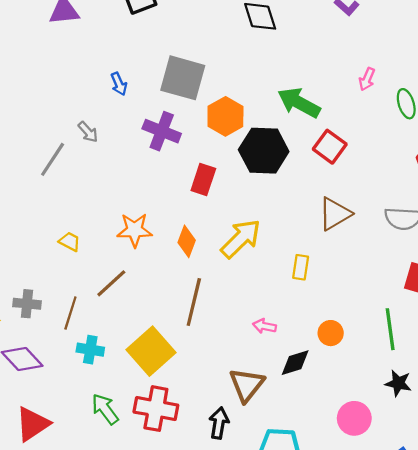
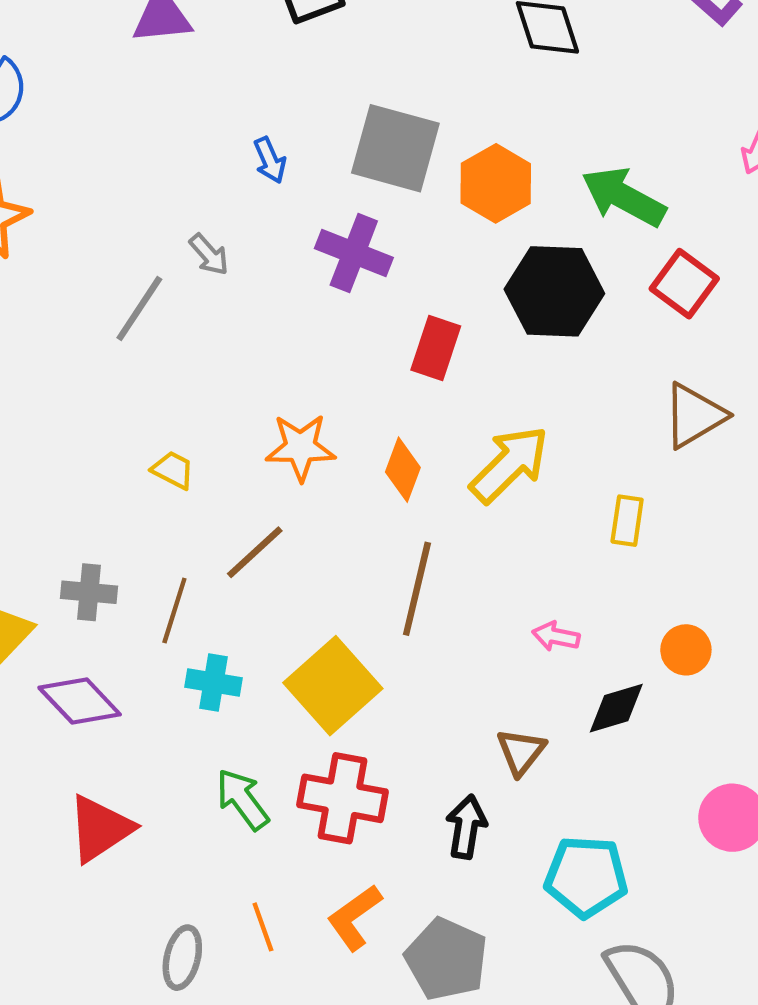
orange hexagon: (225, 116) -> (496, 183), moved
brown triangle: (247, 385) -> (521, 752), size x0.7

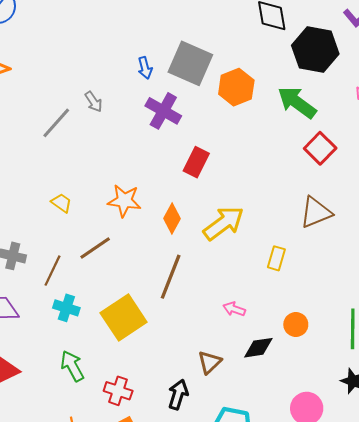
blue arrow: (270, 160) -> (145, 68), moved
black hexagon: (554, 291) -> (315, 50), moved
red cross: (343, 798) -> (118, 391), moved, size x0.7

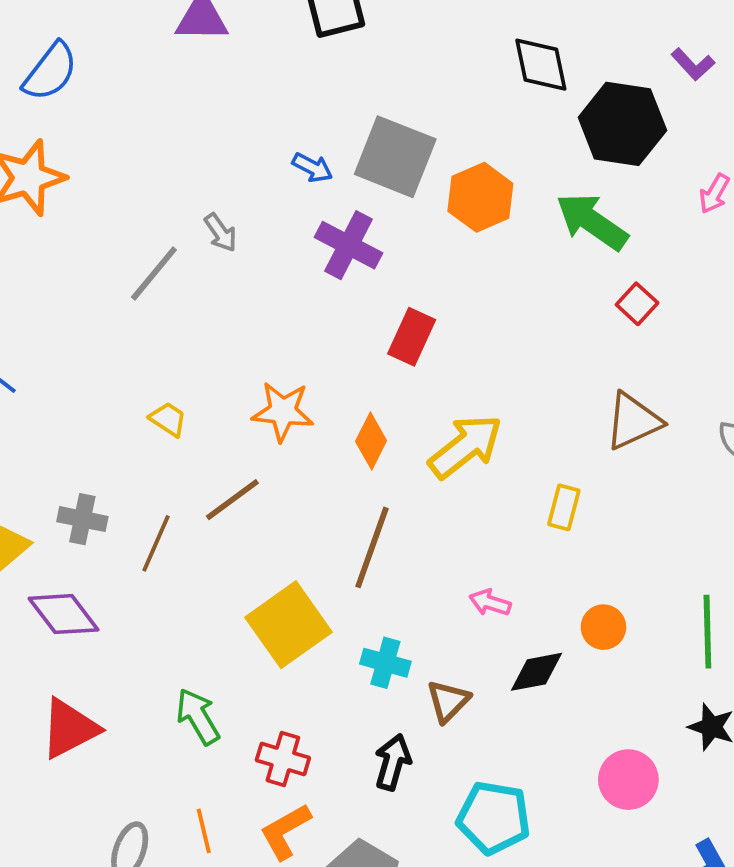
blue arrow: (145, 68) -> (312, 168), turned -45
red square: (320, 148) -> (637, 304), size x0.7
cyan cross: (66, 308) -> (385, 663), moved

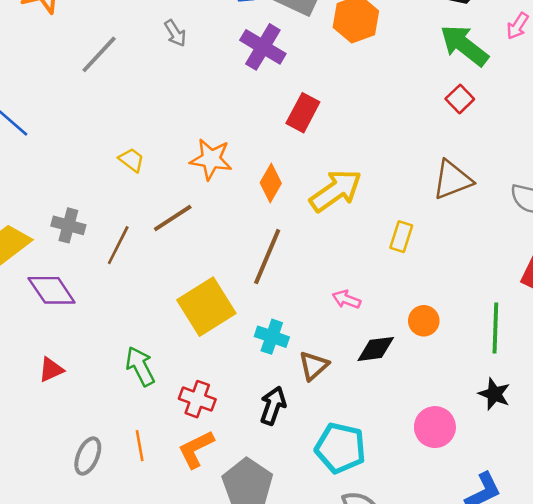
green arrow: (592, 222) -> (464, 45), moved
gray line: (154, 274) -> (99, 54), moved
red triangle: (69, 729) -> (51, 370), size x0.6

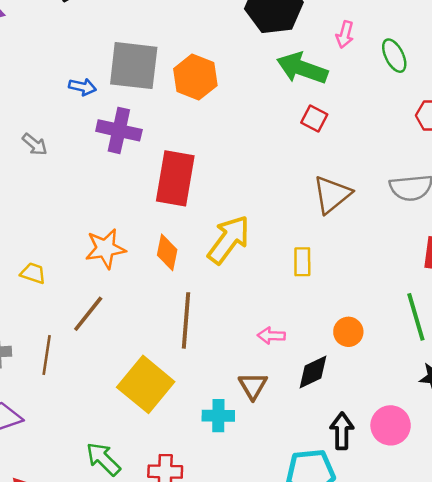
red rectangle: (303, 113) -> (175, 178), size x1.5
cyan cross: (272, 337) -> (218, 416), moved
brown triangle: (314, 366) -> (253, 386), moved
black arrow: (273, 406) -> (342, 431), moved

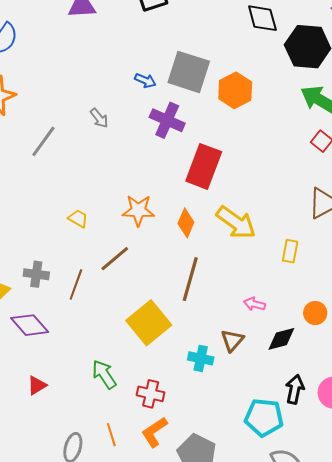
yellow arrow: (229, 240) -> (236, 222), turned 78

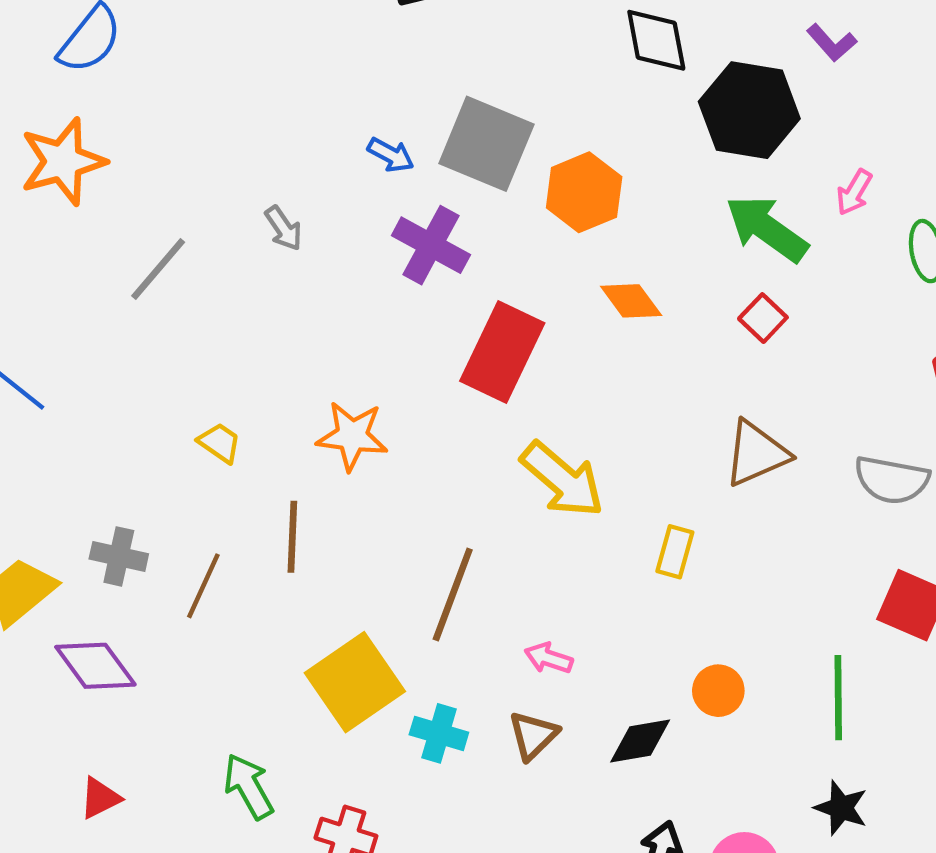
orange diamond: (186, 223) -> (631, 301), moved, turned -64
brown line: (115, 259) -> (292, 537), turned -52
pink arrow: (254, 304) -> (549, 658), moved
cyan cross: (201, 358) -> (439, 733), moved

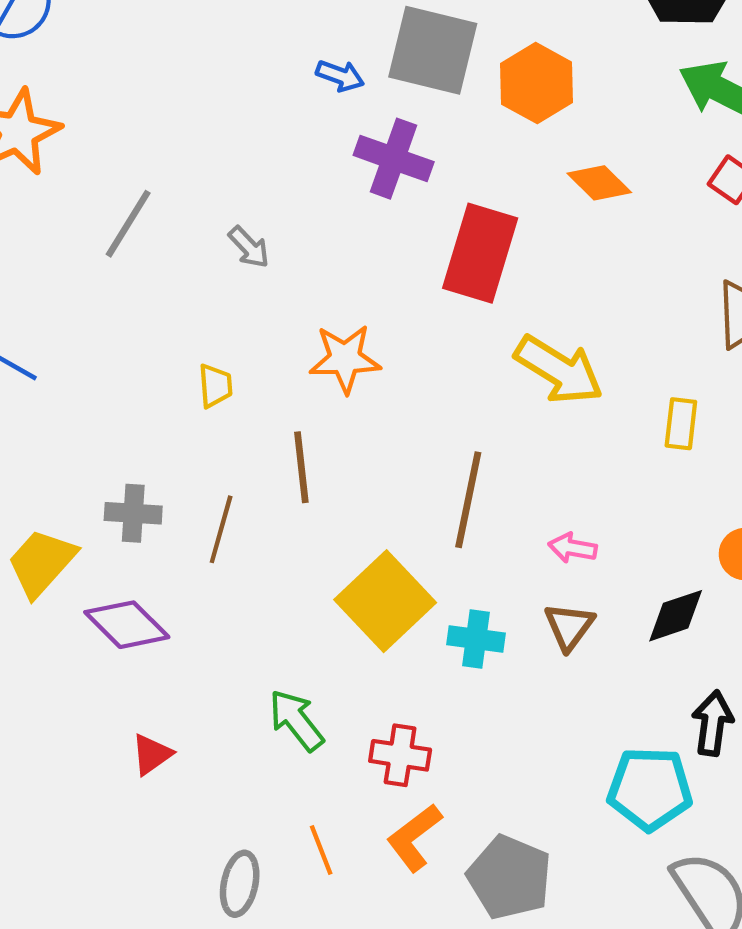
gray arrow: (284, 228) -> (249, 247), moved
yellow trapezoid: (220, 443) -> (215, 386), turned 60

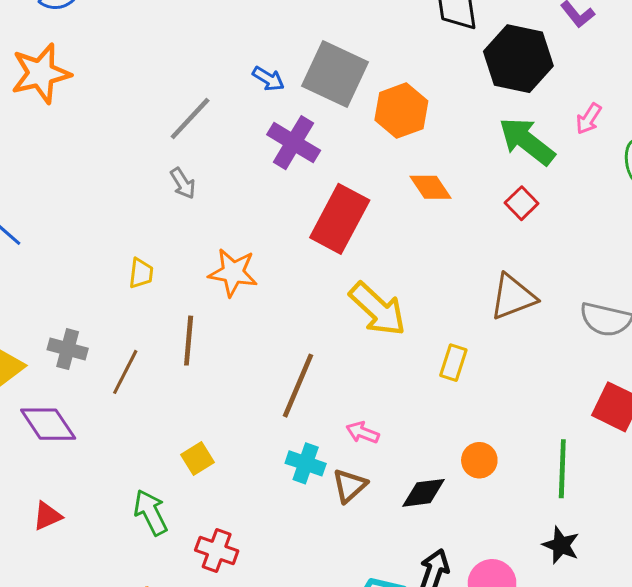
gray line: (128, 224) -> (190, 118), moved
yellow square: (385, 601) -> (197, 459), moved, size x0.5
cyan cross: (476, 639) -> (306, 463), moved

